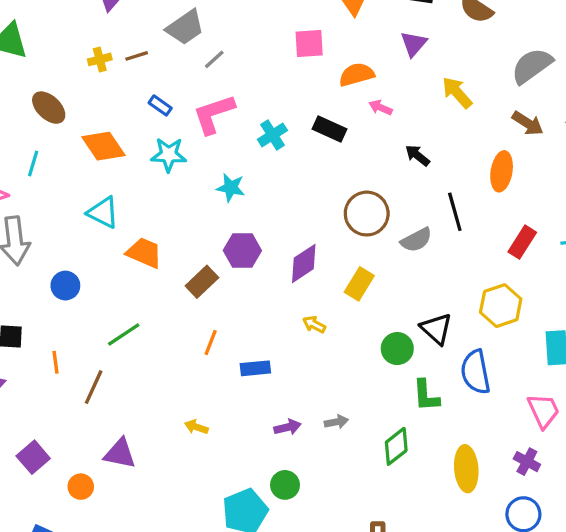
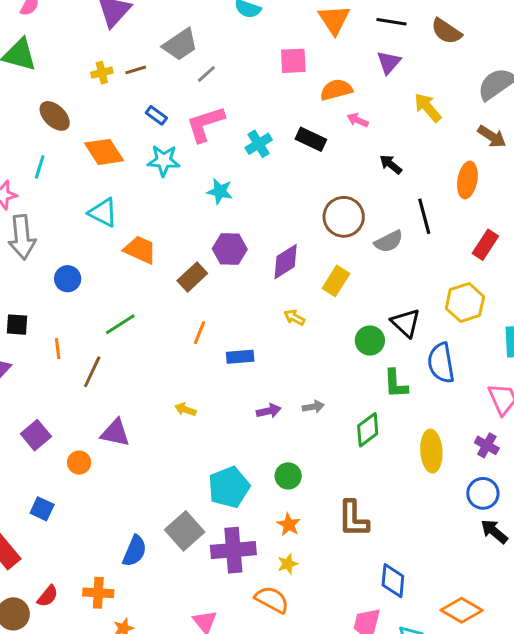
green circle: (285, 485) -> (288, 476), moved

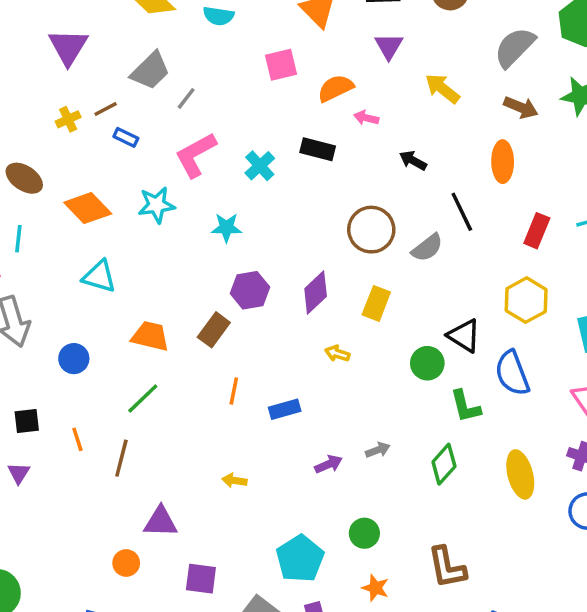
blue rectangle: (156, 115) -> (126, 137), moved
orange trapezoid: (140, 250) -> (150, 336), moved
purple square: (36, 435) -> (201, 579), moved, turned -32

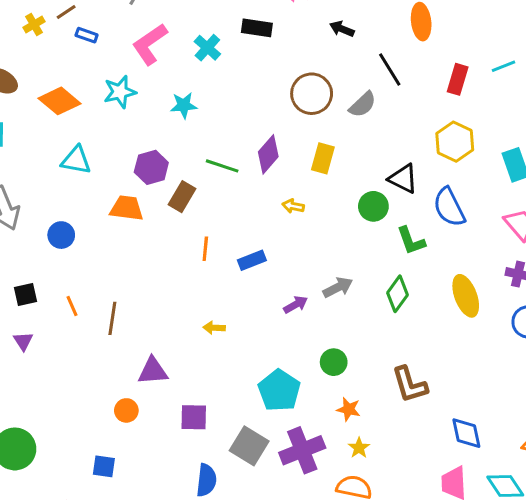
purple hexagon: (250, 290) -> (151, 167), moved
green line: (143, 399) -> (222, 166), moved, turned 68
gray arrow: (378, 450) -> (338, 287), size x1.4

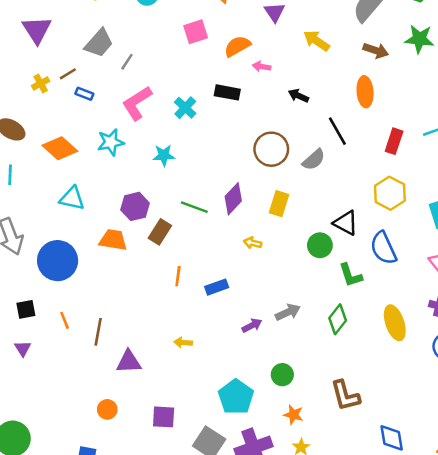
blue circle: (61, 235) -> (58, 261), size x1.8
purple triangle: (153, 371) -> (129, 362), moved

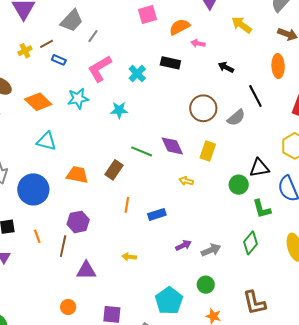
purple diamond: (233, 199) -> (172, 146), turned -70
purple hexagon: (135, 206) -> (78, 222), moved
black triangle: (346, 223) -> (259, 168), turned -40
gray arrow: (288, 312) -> (211, 250), moved

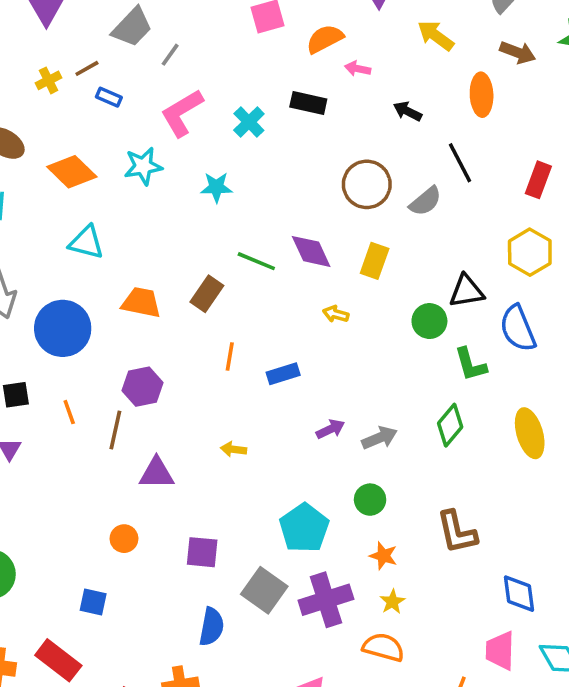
orange ellipse: (278, 66) -> (482, 95), moved

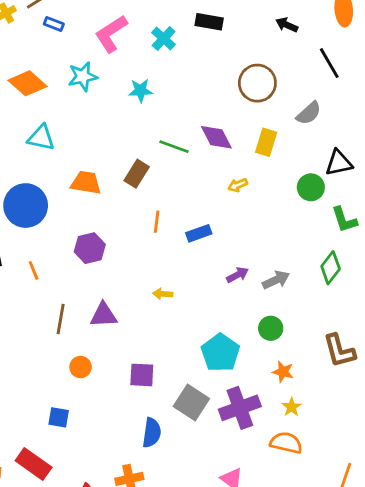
gray semicircle: (425, 201) -> (309, 113), moved
yellow arrow: (336, 314) -> (238, 185), turned -36
brown line: (115, 430) -> (61, 319), moved

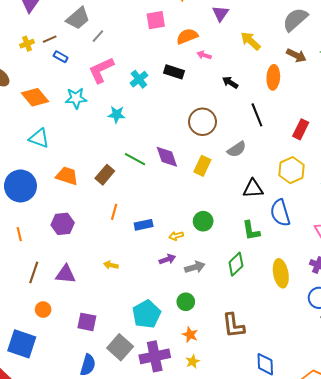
yellow arrow: (238, 185) -> (176, 236), moved
green circle: (311, 187) -> (203, 221), moved
blue square: (59, 417) -> (22, 344), size x1.8

